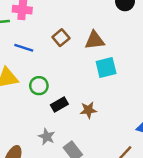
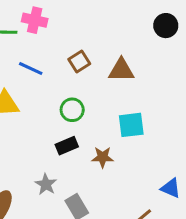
cyan square: (106, 67) -> (131, 125), moved
green circle: (39, 86) -> (72, 110), moved

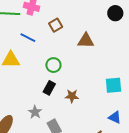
brown square: (79, 62) -> (56, 25), moved
cyan square: (131, 125) -> (114, 85), moved
black rectangle: (67, 146) -> (49, 88), turned -40

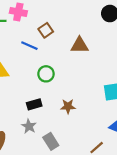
blue line: (28, 38) -> (29, 46), moved
black rectangle: (49, 88) -> (34, 104), moved, turned 48

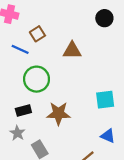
green circle: (46, 74) -> (37, 79), size x1.5
brown star: (68, 106) -> (58, 113), size x1.5

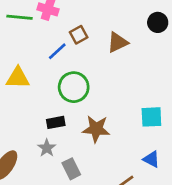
blue line: (20, 49) -> (57, 51), turned -72
brown triangle: (72, 50) -> (118, 42), moved, turned -30

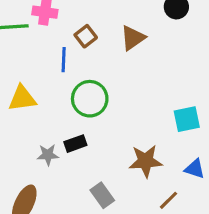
blue line: (57, 51) -> (64, 60), turned -36
brown star: (96, 129) -> (146, 161), moved
gray star: (47, 148) -> (48, 155), moved, turned -30

